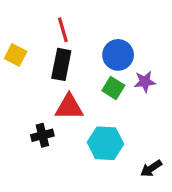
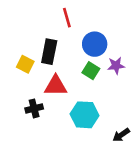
red line: (63, 30) -> (67, 18), moved
yellow square: (16, 55) -> (25, 64), moved

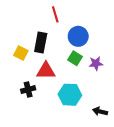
purple star: (116, 66) -> (96, 63), moved
black arrow: (121, 135) -> (100, 111), turned 48

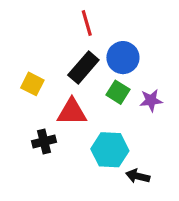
black rectangle: (41, 43) -> (83, 67), moved, turned 30
black arrow: (100, 111) -> (138, 176), moved

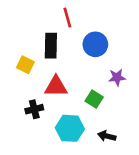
black rectangle: (83, 67) -> (51, 46), moved, turned -40
green square: (118, 92) -> (94, 99), moved
cyan hexagon: (110, 150) -> (70, 128), moved

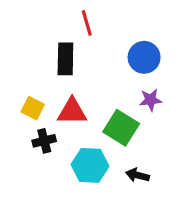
blue circle: (95, 44) -> (144, 57), moved
yellow square: (25, 65) -> (33, 108), moved
green square: (94, 99) -> (121, 128), size x1.5

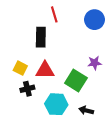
blue circle: (144, 57) -> (95, 20), moved

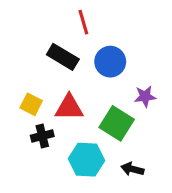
blue circle: (95, 20) -> (110, 62), moved
black rectangle: (41, 37) -> (63, 57), turned -60

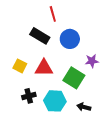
black cross: (42, 136) -> (29, 96), moved

